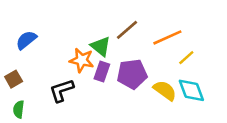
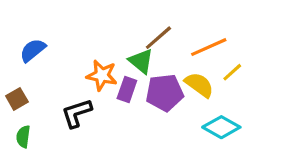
green triangle: (101, 46) -> (141, 61), moved
yellow semicircle: (165, 90) -> (199, 85), moved
cyan diamond: (191, 90) -> (221, 127), moved, turned -40

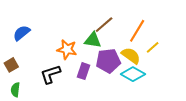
orange line: (209, 47) -> (137, 31), turned -35
green triangle: (141, 61) -> (93, 40), turned -30
purple rectangle: (127, 89) -> (83, 71), moved
cyan diamond: (221, 127) -> (133, 74), moved

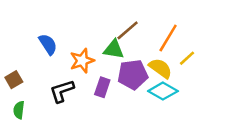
blue semicircle: (22, 33) -> (48, 44), moved, turned 96
orange star: (67, 49) -> (82, 61), turned -30

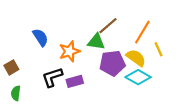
yellow line: (187, 58) -> (158, 49), turned -72
purple rectangle: (102, 87) -> (75, 81), moved, turned 56

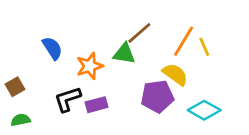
yellow line: (158, 49) -> (204, 47), moved
purple pentagon: (112, 63) -> (157, 96), moved
cyan diamond: (138, 77) -> (204, 110), moved
green semicircle: (16, 93) -> (21, 120), turned 72

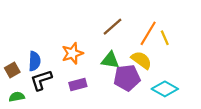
blue semicircle: (52, 48) -> (35, 61), moved, turned 36
green triangle: (124, 54) -> (110, 60), moved
black L-shape: (68, 99) -> (41, 80), moved

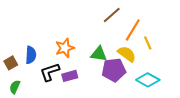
brown line: (112, 27) -> (112, 15), moved
yellow line: (165, 38) -> (148, 43), moved
black L-shape: (41, 80) -> (50, 72), moved
green semicircle: (17, 97) -> (15, 87), turned -56

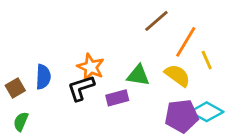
orange star: (65, 48) -> (91, 67), turned -30
purple pentagon: (114, 70) -> (182, 116), moved
black L-shape: (50, 72) -> (81, 88), moved
purple rectangle: (70, 76) -> (117, 98), moved

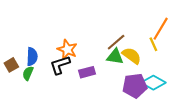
brown line: (156, 21) -> (116, 42), moved
orange line: (186, 42) -> (161, 29), moved
green triangle: (138, 75) -> (115, 57), moved
green semicircle: (21, 122) -> (28, 73), moved

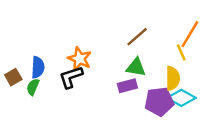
brown line: (116, 42) -> (137, 37), moved
yellow semicircle: (132, 56) -> (173, 78), moved, turned 54
purple rectangle: (87, 72) -> (127, 86), moved

